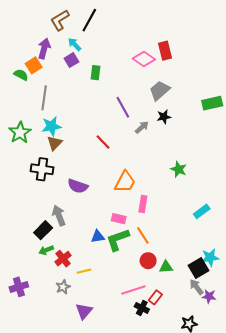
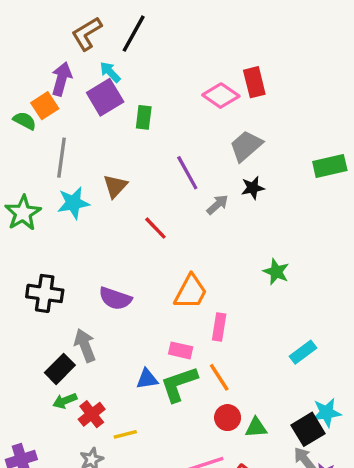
purple square: (71, 60) -> (105, 97), size x1.5
brown triangle: (55, 143) -> (115, 186), moved
black cross: (42, 169) -> (45, 293), moved
cyan rectangle: (202, 211) -> (303, 352), moved

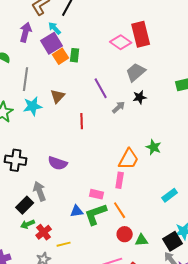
red rectangle: (254, 82) -> (141, 34), size x1.4
orange square: (45, 106) -> (61, 56), moved
red line: (155, 228) -> (82, 121), turned 42
orange trapezoid: (191, 292) -> (129, 159), moved

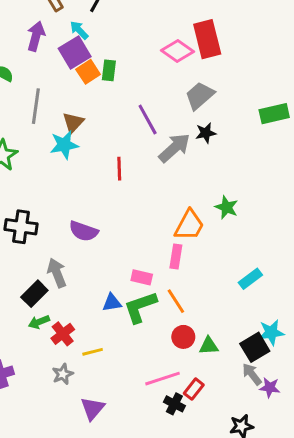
brown triangle: (58, 96) -> (73, 122), moved
cyan star: (33, 106) -> (64, 145), moved
gray arrow: (119, 107) -> (174, 148), size x1.6

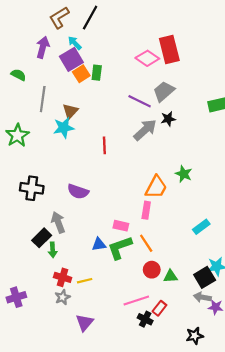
purple line: (148, 120) -> (140, 101), moved, turned -35
green arrow: (39, 322) -> (53, 250), moved, turned -72
red cross: (63, 334) -> (63, 277), moved, turned -35
gray arrow: (252, 374) -> (202, 297), turned -42

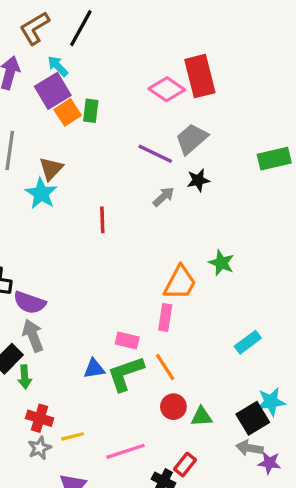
cyan star: (64, 128) -> (41, 193), turned -30
gray arrow: (145, 130) -> (164, 197), size x0.6
purple semicircle: (78, 192) -> (30, 303), moved
yellow line: (85, 281) -> (73, 436), moved
pink line: (136, 301) -> (125, 451), moved

